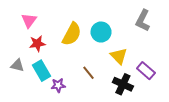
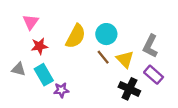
gray L-shape: (143, 21) -> (150, 46), moved
brown line: (88, 73) -> (103, 57), moved

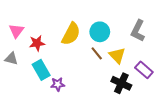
pink triangle: (31, 22) -> (16, 31), moved
gray L-shape: (150, 46) -> (138, 31), moved
gray triangle: (19, 69) -> (11, 59), moved

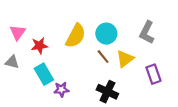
yellow triangle: (117, 55) -> (125, 59), turned 36
purple rectangle: (144, 70) -> (153, 74), turned 30
black cross: (121, 83) -> (107, 92), moved

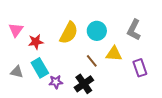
brown line: (103, 57) -> (92, 61), moved
yellow triangle: (125, 59) -> (114, 54), turned 42
gray triangle: (12, 62) -> (17, 72), moved
black cross: (107, 92) -> (84, 84), moved, turned 30

